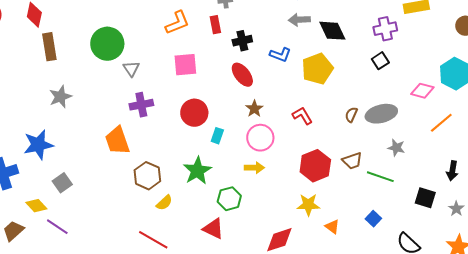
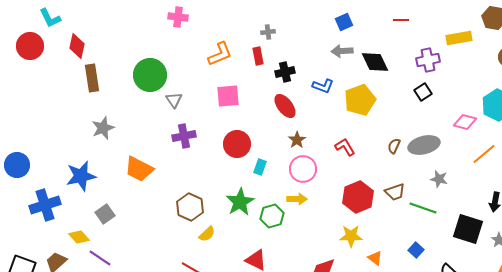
orange trapezoid: (117, 141) -> (139, 169), moved, turned -44
black square: (425, 198) -> (468, 229), size x1.4
green hexagon: (229, 199) -> (272, 216), moved

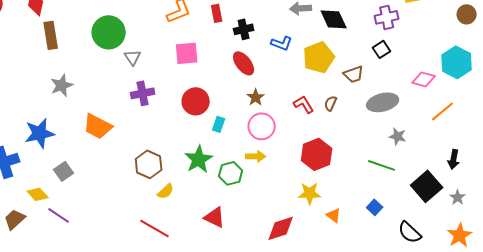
brown semicircle: (394, 146) -> (331, 103), moved
brown trapezoid: (395, 192) -> (354, 74), moved
black square: (468, 229) -> (427, 186), turned 32

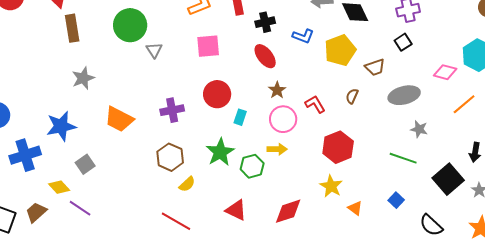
purple cross: (143, 93) -> (172, 110), moved
red L-shape: (304, 104) -> (315, 104), moved
yellow star: (310, 193) -> (331, 186), turned 30
red diamond: (281, 228) -> (288, 211), moved

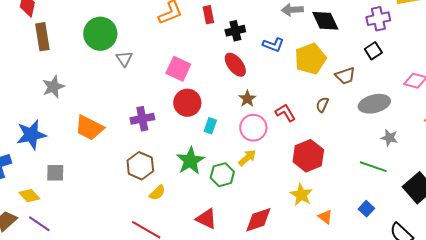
pink square: (208, 46) -> (178, 69), moved, turned 30
yellow arrow: (277, 149) -> (247, 158), turned -42
gray square: (85, 164) -> (55, 173), turned 36
purple line: (80, 208) -> (39, 224), moved

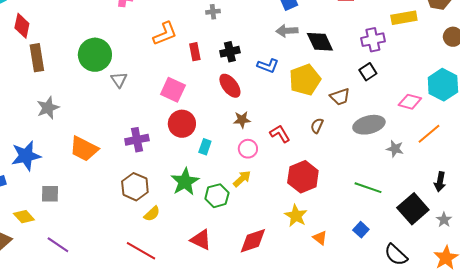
red rectangle: (208, 15) -> (195, 52), moved
brown star: (247, 99) -> (242, 120), turned 30
pink circle: (253, 128) -> (248, 149), size x0.7
gray star: (389, 138) -> (395, 149), moved
purple line: (39, 224) -> (58, 245), moved

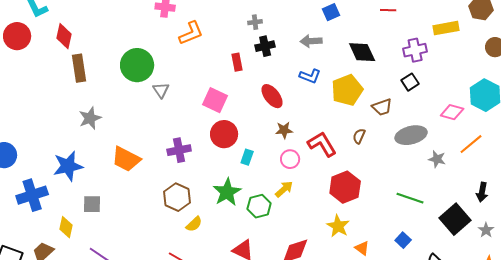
gray arrow: (287, 31) -> (311, 41), moved
orange L-shape: (165, 34) -> (191, 33), moved
black cross: (230, 52) -> (265, 46), moved
red L-shape: (280, 134) -> (322, 144), size x1.4
yellow diamond: (24, 217) -> (66, 227), turned 55

